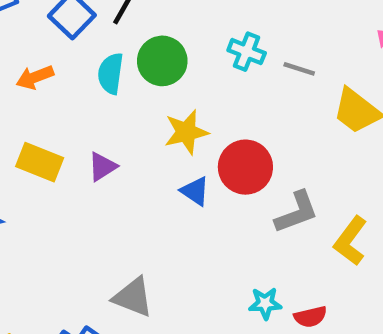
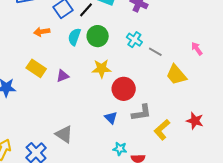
blue triangle: (195, 191) -> (111, 118), moved

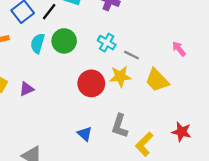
yellow star: (101, 69) -> (120, 76), moved
red circle: (124, 89) -> (91, 83), moved
gray L-shape: (141, 113) -> (120, 126), turned 120

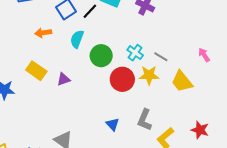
green circle: (64, 41) -> (101, 56), moved
cyan cross: (107, 43) -> (135, 53), moved

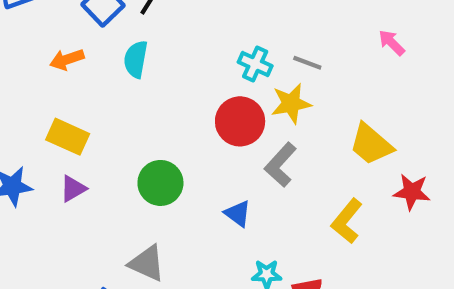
green circle: (101, 56) -> (160, 183), moved
purple triangle: (64, 79) -> (73, 189), moved
yellow trapezoid: (182, 81) -> (371, 144), moved
gray L-shape: (145, 120) -> (280, 165), moved, turned 30

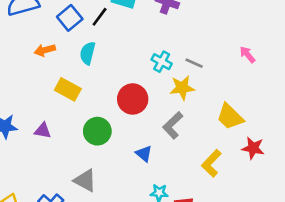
red circle: (240, 121) -> (133, 99), moved
yellow rectangle: (68, 137) -> (68, 89), moved
purple triangle: (73, 189) -> (43, 131), turned 36

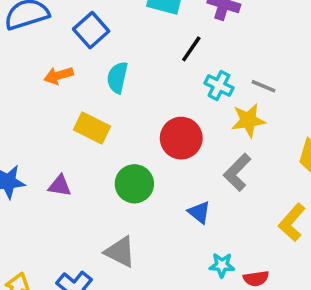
black line: (100, 17) -> (191, 49), moved

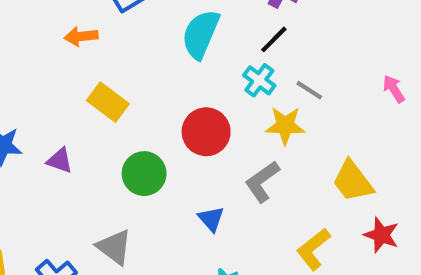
black line: (191, 49) -> (274, 39), moved
cyan semicircle: (117, 78) -> (201, 34), moved, size x1.4

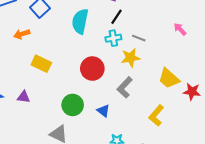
cyan cross: (259, 80) -> (113, 38), turned -35
green circle: (144, 174) -> (73, 105), moved
red star: (381, 235) -> (192, 92), moved

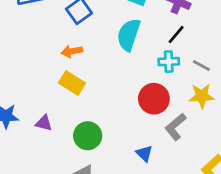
orange arrow: (22, 34) -> (72, 51), moved
yellow star: (130, 58) -> (202, 96), moved
red circle: (92, 69) -> (154, 99), moved
green circle: (73, 105) -> (88, 136), moved

